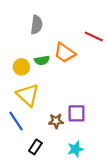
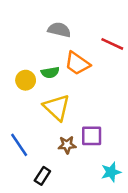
gray semicircle: (37, 25) -> (59, 30), moved, turned -84
yellow triangle: (28, 95) -> (57, 107), moved
cyan star: (75, 149) -> (111, 172), moved

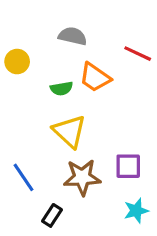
yellow circle: (26, 80) -> (17, 62), moved
purple square: (92, 136) -> (128, 166), moved
brown star: (67, 145) -> (82, 177), size x1.6

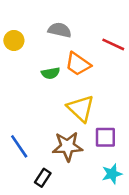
yellow circle: (17, 62) -> (14, 40), moved
yellow triangle: (69, 131) -> (81, 108), moved

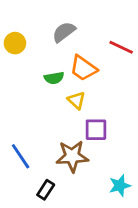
gray semicircle: (60, 30) -> (64, 32), turned -50
yellow triangle: (81, 108) -> (76, 100), moved, size x0.6
purple square: (105, 137) -> (96, 130), moved

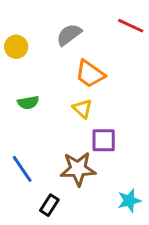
red line: (121, 47) -> (131, 26), moved
green semicircle: (54, 78) -> (28, 103), moved

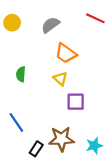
yellow circle: (16, 47) -> (12, 23), moved
green semicircle: (28, 103) -> (21, 74), turned 104
brown star: (78, 169) -> (61, 139), moved

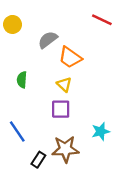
gray semicircle: (50, 25) -> (48, 40), moved
purple square: (76, 102) -> (61, 109), moved
cyan star: (94, 146) -> (101, 131), moved

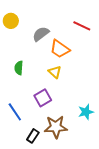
red line: (102, 20) -> (82, 26), moved
purple square: (61, 109) -> (43, 98), moved, turned -30

